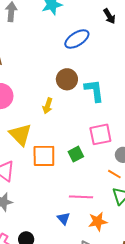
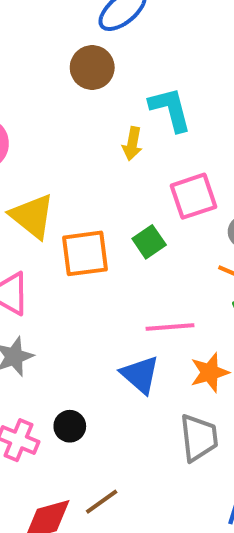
brown circle: (67, 79) -> (92, 68), moved
yellow arrow: (48, 106) -> (132, 144), moved
blue triangle: (64, 218) -> (140, 375), size x1.5

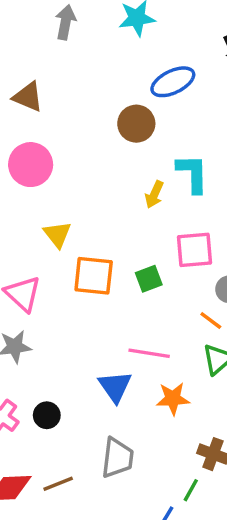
yellow triangle: (32, 216) -> (57, 234), size x0.7
gray trapezoid: (199, 438) -> (117, 458), moved

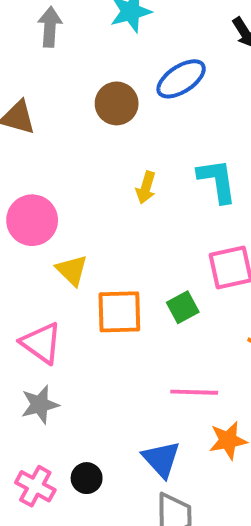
brown circle: (136, 124) -> (117, 103), moved
pink circle: (31, 165) -> (32, 220), moved
yellow arrow: (154, 194) -> (146, 188), moved
blue triangle: (115, 387) -> (161, 459), moved

